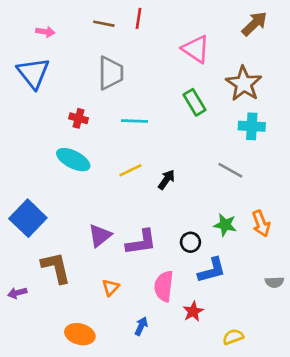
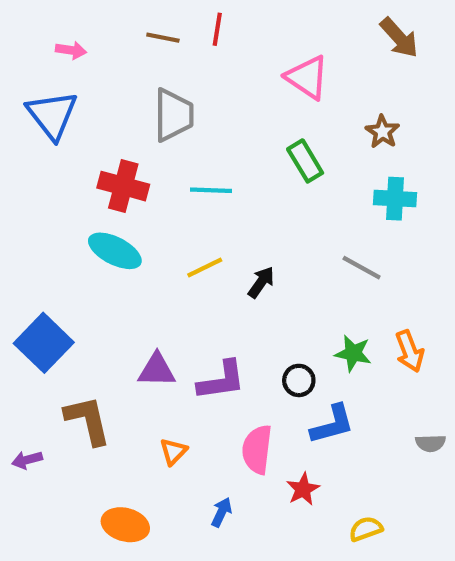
brown arrow: (254, 24) -> (399, 38), turned 92
brown star: (244, 84) -> (382, 132), size x0.6
red cross: (79, 118) -> (123, 186), size x1.6
purple triangle: (100, 236) -> (157, 370), turned 40

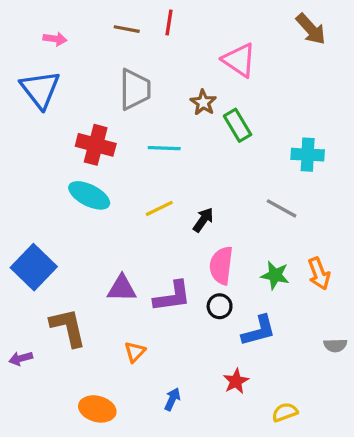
brown star: (382, 132) -> (203, 102), moved
black circle: (299, 380) -> (220, 306), moved
pink semicircle: (257, 449) -> (221, 265), moved

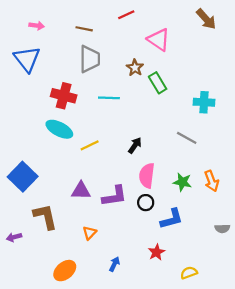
red line: (169, 23) -> (126, 15), moved, turned 56
brown line: (127, 29) -> (84, 29), moved
yellow line: (159, 208) -> (90, 145), moved
orange ellipse: (97, 409) -> (65, 271), turned -55

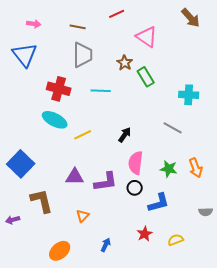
yellow semicircle: (189, 273) -> (176, 240), moved

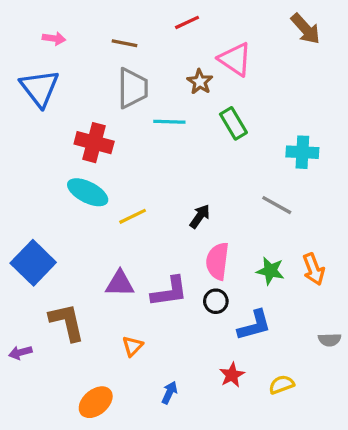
brown star: (125, 63) -> (200, 82), moved
cyan line: (101, 91) -> (169, 122), moved

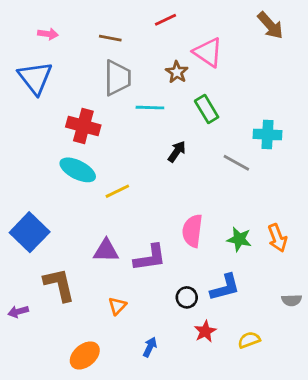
gray line: (277, 205) -> (236, 163), moved
black arrow: (200, 216) -> (177, 151), moved
black circle: (216, 301) -> (187, 297), moved

